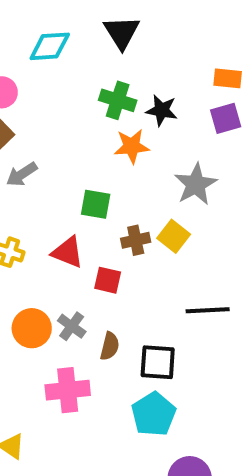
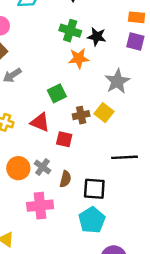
purple square: (226, 118) -> (135, 41), turned 30
green square: (96, 204) -> (57, 93), turned -36

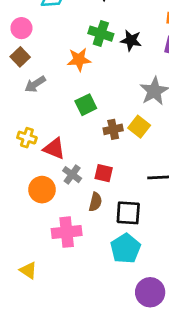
orange star: (79, 58) -> (79, 60), moved
red triangle: (40, 122) -> (54, 149), moved
red square: (64, 139) -> (104, 173), moved
gray cross: (42, 167) -> (72, 175), moved

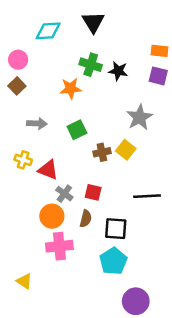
gray arrow: (35, 84) -> (37, 124), moved, turned -144
orange circle: (42, 190) -> (52, 216), moved

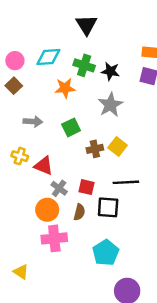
cyan diamond: (48, 31) -> (48, 57), moved
gray star: (139, 117) -> (110, 105), moved
black line: (147, 196) -> (126, 182), moved
black square: (116, 229) -> (108, 207), moved

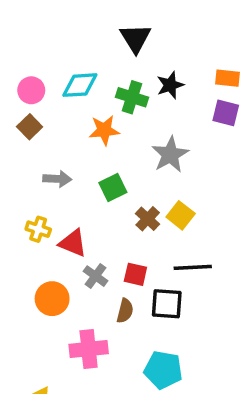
black star: (110, 71) -> (170, 85), moved, turned -30
brown cross: (95, 149) -> (148, 219), turned -35
orange circle: (47, 210) -> (52, 299), moved
cyan pentagon: (106, 253) -> (163, 370), turned -30

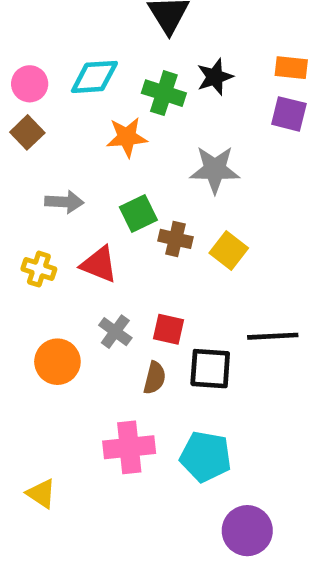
gray star: (170, 155) -> (215, 169), turned 30
brown cross: (148, 219) -> (175, 239), moved, turned -30
red triangle: (73, 243) -> (99, 264), moved
black line: (193, 267) -> (273, 336), moved
pink cross: (89, 349) -> (129, 447), moved

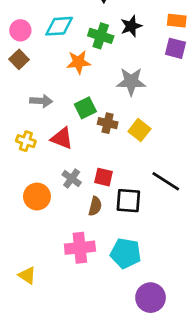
black line: (273, 336) -> (166, 181), turned 36

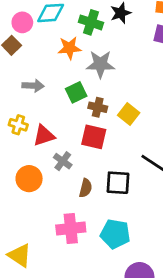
pink circle: (20, 30) -> (22, 22), moved
gray star: (131, 82) -> (100, 64), moved
red triangle: (62, 138) -> (44, 136), moved, turned -40
red square: (103, 177) -> (94, 137), moved, size x1.4
yellow triangle: (27, 275) -> (20, 255), size x1.4

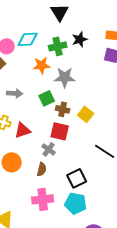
green cross: (91, 22) -> (58, 46), turned -30
gray cross: (63, 161) -> (49, 149), moved
black square: (118, 183) -> (77, 178), moved, turned -30
brown semicircle: (86, 188) -> (42, 169), moved

